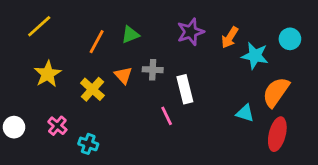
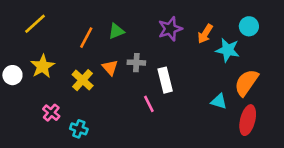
cyan circle: (290, 39) -> (249, 26), moved
white circle: (14, 127) -> (12, 75), moved

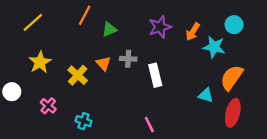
orange line: (86, 38) -> (85, 15), moved
white circle: (12, 75) -> (12, 92), moved
pink line: (149, 104) -> (149, 125), moved
cyan cross: (79, 129) -> (83, 121), moved

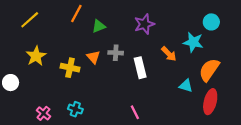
orange arrow: (193, 32) -> (169, 54), moved, turned -77
yellow cross: (78, 75) -> (70, 68), turned -30
pink cross: (48, 106) -> (43, 113), moved

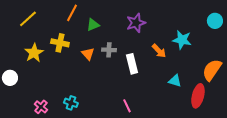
cyan circle: (211, 22) -> (215, 21), moved
yellow cross: (70, 68) -> (60, 43), moved
orange semicircle: (209, 70) -> (212, 70), moved

